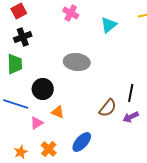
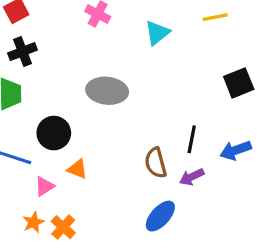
brown semicircle: (108, 108) -> (156, 163), turned 126
blue ellipse: (82, 142) -> (160, 216), moved
orange star: (21, 152) -> (33, 222), moved

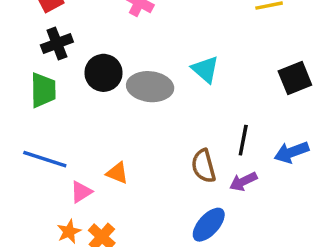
cyan triangle: (157, 33) -> (205, 69), moved, turned -40
black circle: (54, 133) -> (103, 73), moved

